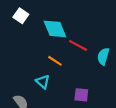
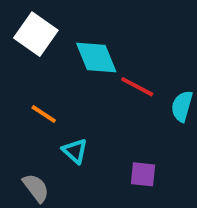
white square: (21, 16) -> (36, 34), size x1.5
orange line: (55, 61) -> (44, 114), moved

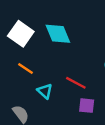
white square: (36, 34) -> (21, 34), moved
red line: (137, 87) -> (76, 83), moved

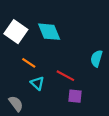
orange line: (26, 68) -> (29, 63), moved

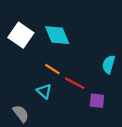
orange line: (29, 63) -> (52, 69), moved
purple square: (75, 96) -> (97, 101), moved

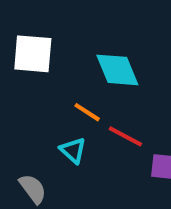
white square: (21, 35) -> (33, 54), turned -30
cyan diamond: (57, 35) -> (117, 70), moved

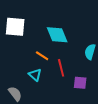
red line: (125, 136) -> (61, 68), turned 48

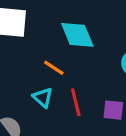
red line: (61, 68) -> (76, 102), moved

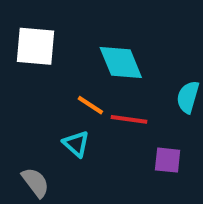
red line: (76, 102) -> (129, 119), moved, turned -68

